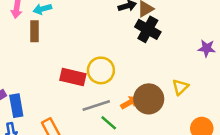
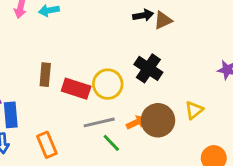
black cross: (148, 29) -> (148, 68), moved
brown rectangle: (34, 31) -> (45, 75), moved

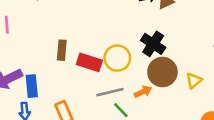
brown circle: (158, 120) -> (162, 72), moved

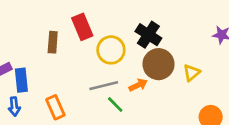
red rectangle: (89, 62) -> (82, 27), moved, turned 50

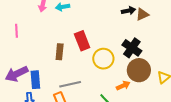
gray line: (104, 86) -> (70, 84), moved

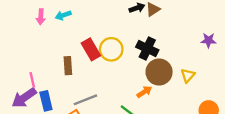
pink line: (16, 31) -> (32, 80), moved
yellow circle: (103, 59) -> (111, 49), moved

